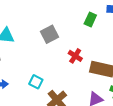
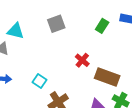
gray square: (49, 34) -> (56, 24), moved

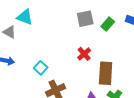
gray square: (56, 24) -> (85, 19), moved
brown rectangle: (107, 77) -> (106, 73), turned 65

